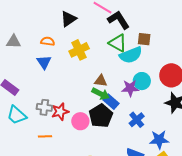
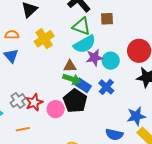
cyan semicircle: (131, 55) -> (85, 44), moved
purple star: (130, 88) -> (94, 58), moved
gray cross: (44, 107) -> (18, 100), turned -35
blue cross: (137, 120) -> (106, 87), moved

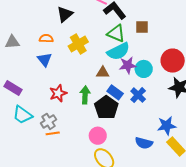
green arrow: (72, 79) -> (85, 95), moved, turned -108
gray cross: (18, 100) -> (49, 121), moved
red star: (34, 102) -> (58, 93), moved
pink circle: (56, 109) -> (98, 136), moved

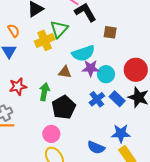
green triangle: (116, 33) -> (59, 29), moved, turned 42
orange semicircle: (46, 38) -> (14, 31), turned 48
blue rectangle: (115, 92) -> (117, 99), moved

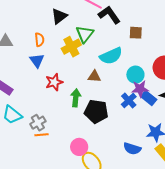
orange semicircle: (14, 31) -> (40, 40), turned 32
purple star: (91, 68) -> (140, 89), moved
red star: (18, 87) -> (54, 82), moved
black pentagon: (64, 107) -> (96, 111), turned -30
pink circle: (51, 134) -> (79, 147), moved

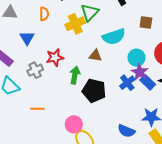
brown square: (136, 33) -> (146, 23), moved
blue triangle: (37, 61) -> (27, 38), moved
purple star: (140, 89) -> (140, 72), turned 30
gray cross: (38, 123) -> (35, 70), moved

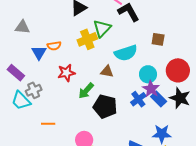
orange semicircle: (44, 14) -> (54, 46), moved, turned 80
gray cross: (35, 70) -> (34, 90), moved
green arrow: (75, 75) -> (86, 91), turned -150

